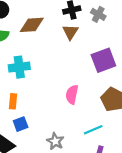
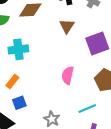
brown triangle: (70, 32) -> (67, 26), moved
orange rectangle: (13, 101) -> (12, 81), turned 32

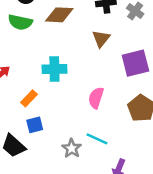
cyan cross: (18, 49) -> (54, 69), moved
cyan line: (87, 109) -> (97, 139), moved, turned 42

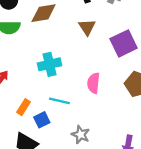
orange rectangle: (29, 98) -> (23, 107), moved
cyan line: (97, 139) -> (59, 101), moved

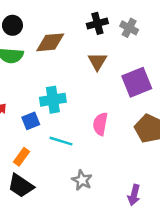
orange rectangle: (23, 107) -> (21, 157), moved
blue square: (42, 120) -> (31, 121), moved

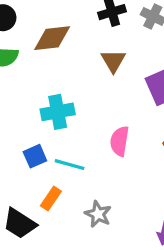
blue square: (31, 121) -> (35, 156), moved
orange rectangle: (21, 157) -> (51, 198), moved

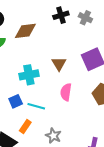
brown triangle: (113, 61) -> (59, 64), moved

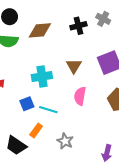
black cross: (61, 15) -> (78, 26), moved

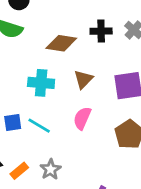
brown diamond: (40, 30) -> (61, 43), moved
blue square: (27, 104) -> (13, 122), moved
orange rectangle: (36, 130) -> (19, 171), moved

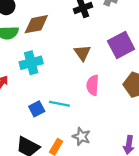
brown diamond: (61, 43) -> (36, 24), moved
cyan cross: (41, 83) -> (31, 63), moved

